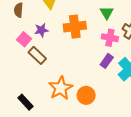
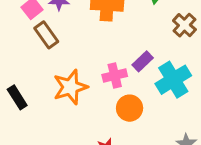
pink cross: (110, 38) -> (115, 75), moved, turned -35
orange circle: (86, 95) -> (130, 108), moved

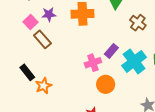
orange star: (70, 87) -> (43, 86), moved, size x0.7
black rectangle: (17, 97) -> (27, 72), moved

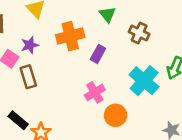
brown rectangle: (42, 39) -> (28, 77), turned 36
purple rectangle: (111, 51) -> (98, 54), moved

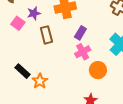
purple rectangle: (98, 54) -> (80, 33), moved
brown rectangle: (28, 77) -> (46, 35), moved

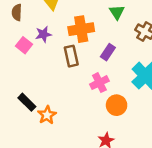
purple rectangle: (80, 33) -> (108, 52), moved
brown rectangle: (46, 35) -> (71, 56), moved

